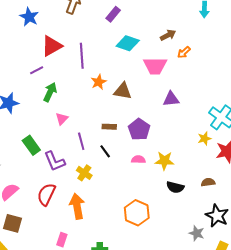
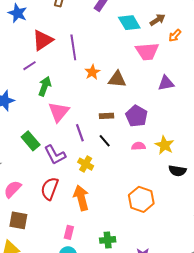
cyan diamond: (128, 43) -> (129, 23), moved, turned 45
pink triangle: (62, 119) -> (59, 112), size x1.6
yellow star: (164, 161) -> (164, 145), turned 30

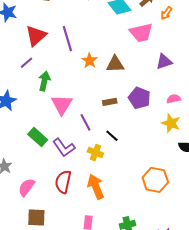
black line: (105, 141) -> (112, 136), moved
pink semicircle: (138, 146) -> (174, 99), moved

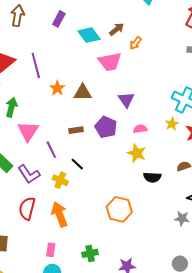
purple triangle: (164, 62) -> (126, 100), moved, turned -48

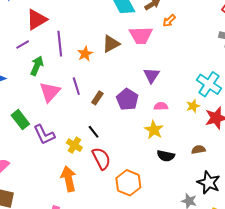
purple line: (36, 66) -> (60, 44), moved
brown triangle: (83, 93) -> (111, 44), moved, turned -36
brown rectangle: (76, 130) -> (97, 98), turned -56
purple line: (51, 150) -> (76, 86), moved
red semicircle: (27, 208) -> (101, 158), moved, turned 130

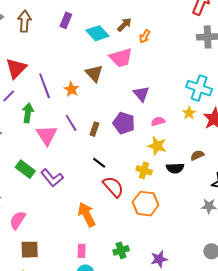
brown triangle: (111, 44) -> (94, 73), turned -30
yellow cross: (74, 145) -> (144, 170), moved
brown semicircle: (198, 150) -> (197, 155), moved

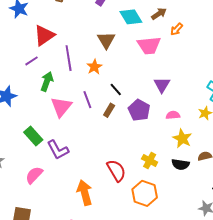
brown triangle: (94, 73) -> (106, 40), moved
yellow star: (157, 146) -> (182, 138), moved
black line: (99, 163) -> (116, 89), moved
pink semicircle: (18, 220) -> (34, 175), moved

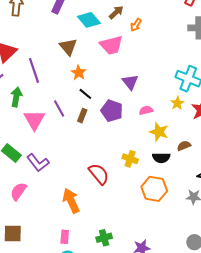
orange star: (94, 67) -> (79, 73), moved
orange hexagon: (145, 193) -> (154, 189), moved

